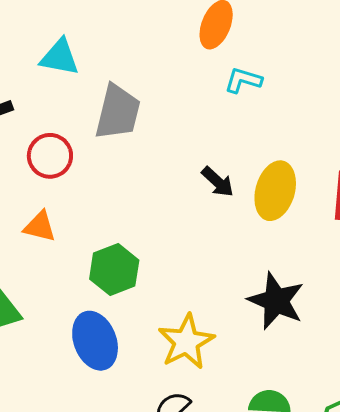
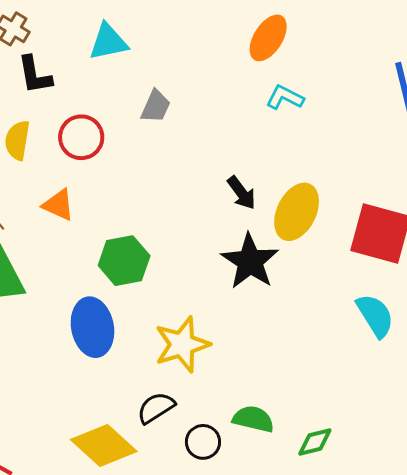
cyan triangle: (60, 57) -> (108, 42), turned -33
gray trapezoid: (118, 112) -> (156, 106), size x0.6
black star: (276, 301) -> (250, 261), moved

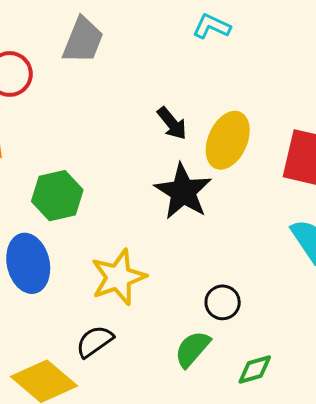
gray trapezoid: (156, 106) -> (83, 40), size x1.4
green semicircle: (253, 419) -> (192, 349), turned -60
black circle: (203, 442) -> (223, 302), moved

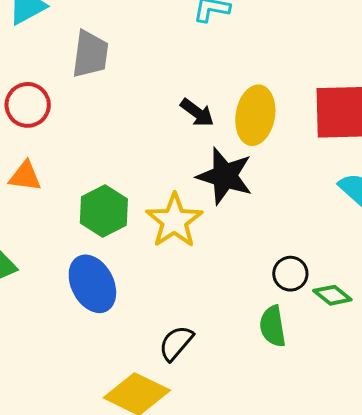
yellow star: (118, 277) -> (174, 221), moved
green semicircle: (192, 349) -> (273, 326), turned -36
green diamond: (255, 369) -> (332, 295), moved, turned 69

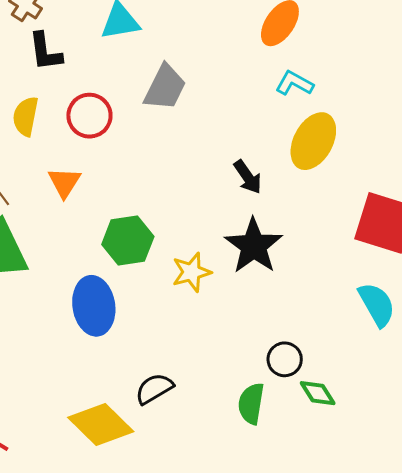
yellow ellipse: (255, 115) -> (313, 141), moved
orange triangle: (25, 176) -> (64, 182), turned 36
yellow star: (174, 221) -> (192, 272), size x0.7

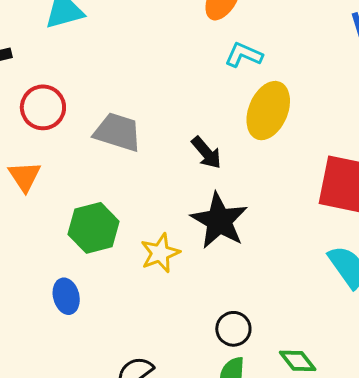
gray trapezoid: (165, 87) -> (118, 132), moved, turned -93
blue ellipse: (94, 306) -> (66, 296), size x0.6
black circle: (285, 359) -> (233, 329), moved

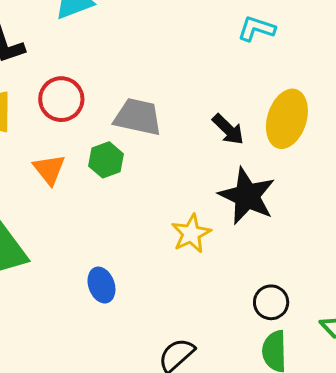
yellow ellipse: (268, 111) -> (287, 119), moved
green hexagon: (94, 228) -> (106, 160), moved, size x0.7

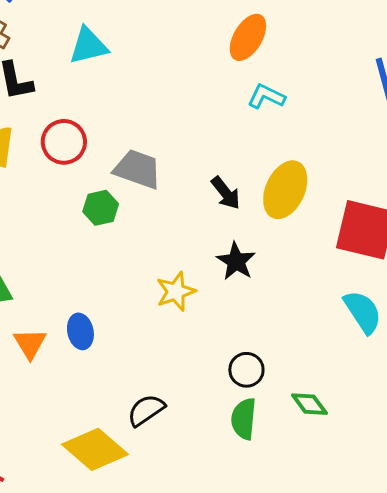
orange triangle: (49, 169) -> (30, 344), moved
black star: (247, 196) -> (236, 261), size x0.7

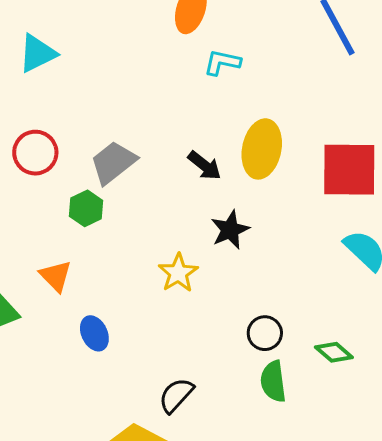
gray trapezoid: (138, 169) -> (113, 162), turned -45
black star: (236, 261) -> (230, 230), turned 30
orange triangle: (30, 344) -> (56, 276), moved

